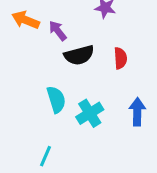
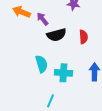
cyan cross: (90, 113) -> (63, 73), turned 36
cyan line: (45, 156) -> (50, 101), moved

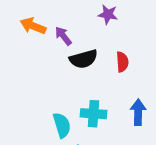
cyan semicircle: (41, 64) -> (62, 125), moved

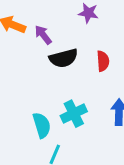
cyan cross: (94, 114) -> (74, 114), turned -30

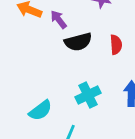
cyan semicircle: (42, 125) -> (40, 110), moved, turned 70

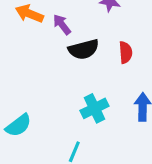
cyan semicircle: (40, 110) -> (18, 125), moved

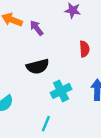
black semicircle: (84, 49) -> (38, 66), moved

